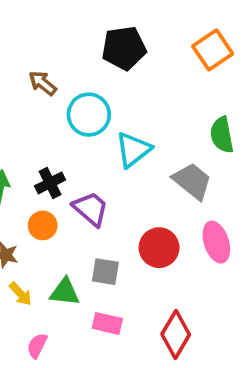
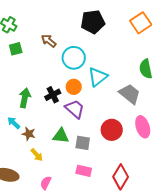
orange circle: (43, 225) -> (74, 87), moved
green triangle: (65, 292) -> (61, 136), moved

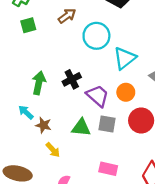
brown arrow: (49, 41) -> (67, 16), turned 105
orange circle: (74, 87) -> (126, 92), moved
gray square: (83, 143) -> (107, 124), moved

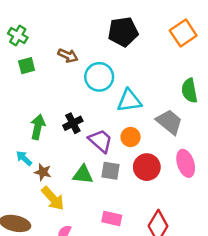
brown arrow: (67, 16) -> (68, 56), turned 60
cyan triangle: (125, 58) -> (129, 101), turned 30
yellow arrow: (53, 150) -> (53, 198), size x1.5

